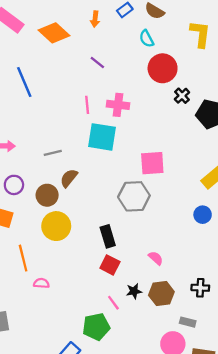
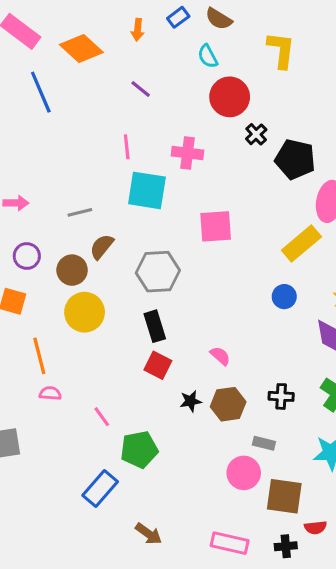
blue line: (24, 82) -> (41, 92), moved
pink cross: (118, 105) -> (188, 153), moved
gray hexagon: (134, 196) -> (158, 272), moved
pink semicircle: (41, 283) -> (50, 393), moved
pink line: (113, 303) -> (102, 417), moved

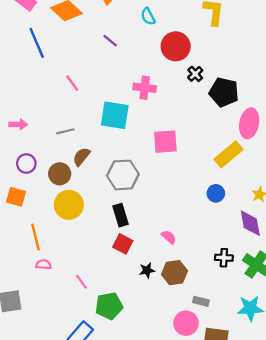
cyan semicircle: (208, 56) -> (148, 16), moved
pink line: (127, 147) -> (72, 83), moved, turned -30
black cross: (281, 396) -> (224, 258), moved

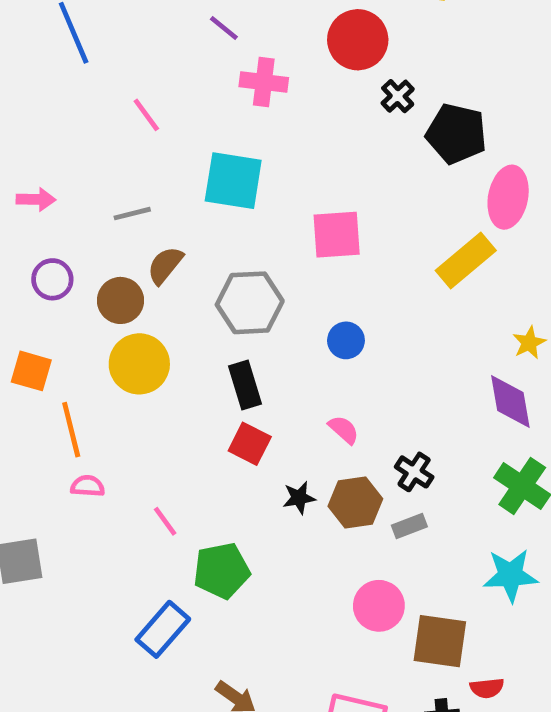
pink cross: (145, 88) -> (264, 82), moved
blue circle: (216, 193) -> (346, 340), moved
orange square: (16, 197) -> (31, 371), moved
black cross: (224, 258) -> (414, 472), moved, turned 30
gray rectangle: (201, 301) -> (409, 526), moved, turned -35

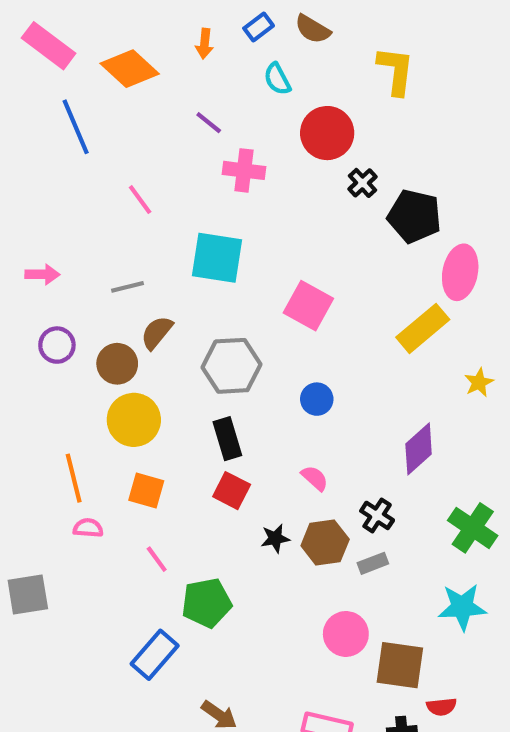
pink square: (337, 235) -> (308, 306), turned 33
yellow star: (529, 343) -> (479, 382), moved
orange square: (31, 371) -> (146, 491), moved
purple diamond: (510, 401) -> (419, 449), moved, turned 58

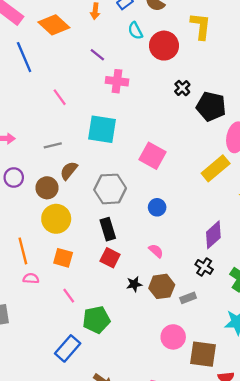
red circle: (327, 133) -> (164, 46), moved
black cross: (377, 515) -> (204, 267), moved

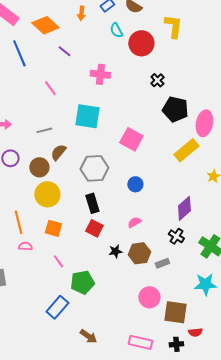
purple line: (97, 55) -> (64, 51), moved
black pentagon: (211, 106) -> (175, 109), moved
pink semicircle: (156, 251) -> (134, 222), turned -72

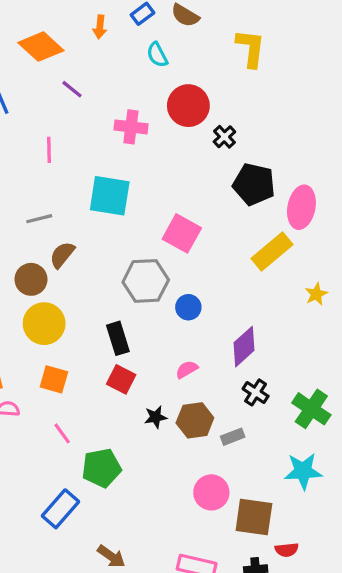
red circle: (141, 43) -> (188, 106), moved
pink line: (50, 88) -> (49, 150), turned 35
gray hexagon: (94, 168) -> (146, 281), moved
purple diamond: (184, 208) -> (244, 347), moved

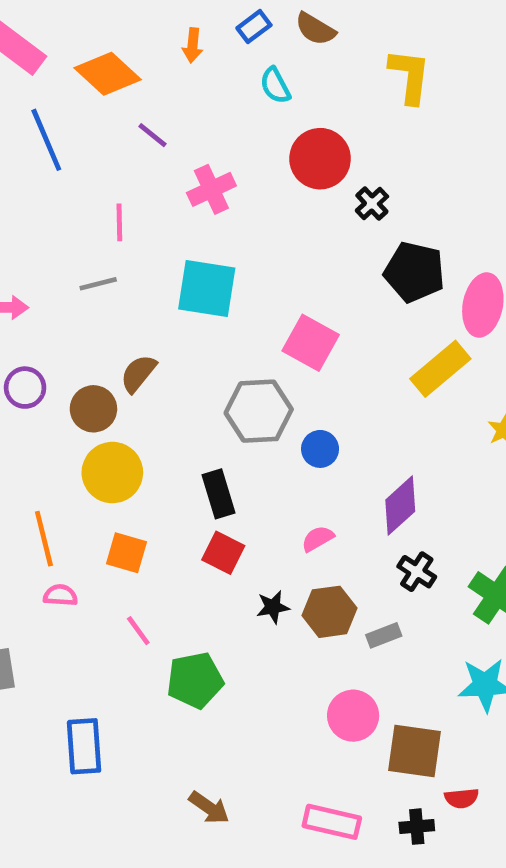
pink cross: (131, 127) -> (211, 189), moved, turned -32
gray line: (39, 219) -> (98, 284), moved
blue rectangle: (61, 509) -> (84, 746), moved, turned -45

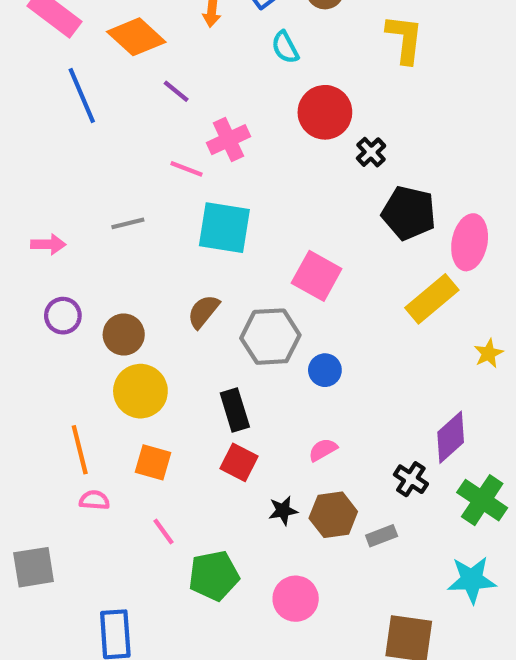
pink line: (119, 222) -> (187, 169), moved, turned -68
brown semicircle: (138, 373) -> (203, 311), moved
purple diamond: (400, 506) -> (451, 437), moved
pink circle: (353, 716) -> (296, 599), moved

